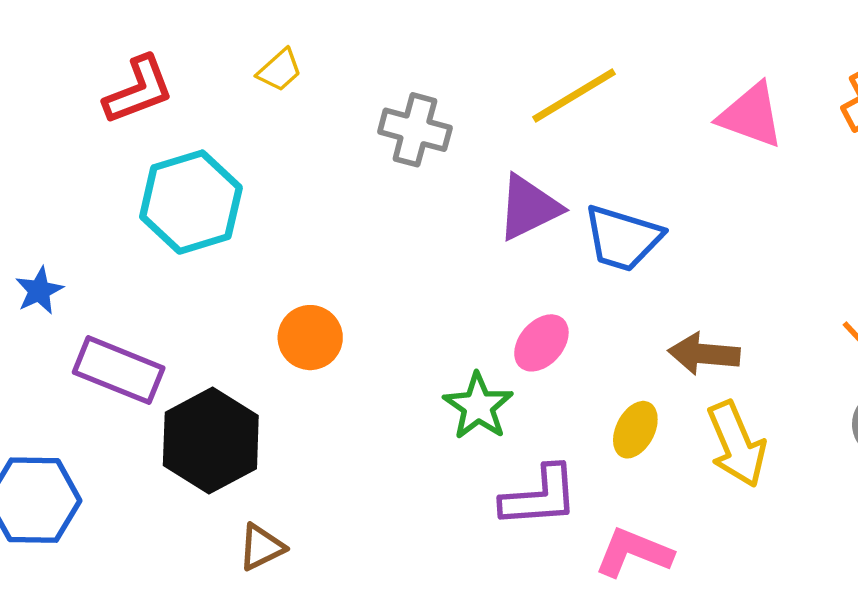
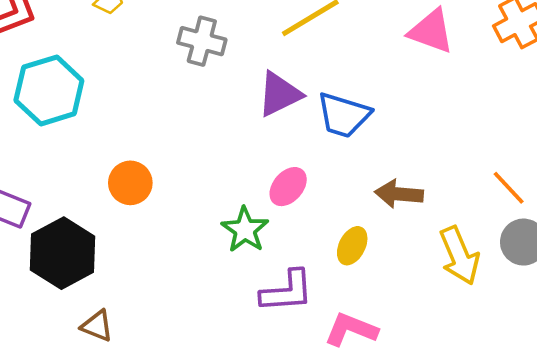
yellow arrow: (737, 444) -> (459, 256), moved
brown triangle: (261, 547) -> (97, 326), turned 48

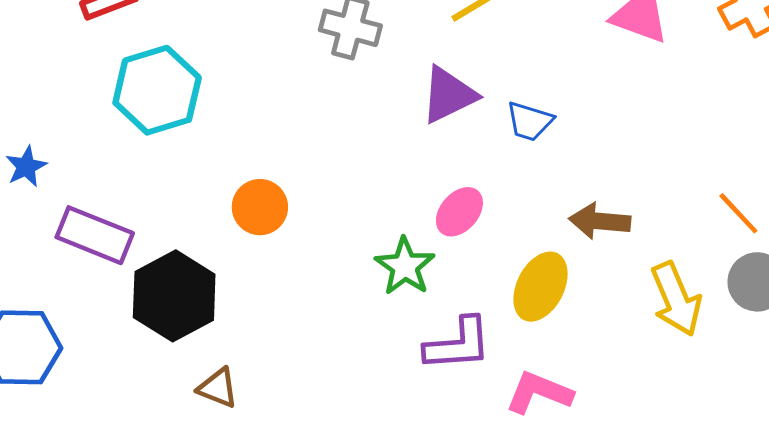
blue trapezoid: (344, 115) -> (530, 121), size x0.7
yellow ellipse: (352, 246) -> (540, 287), size x1.4

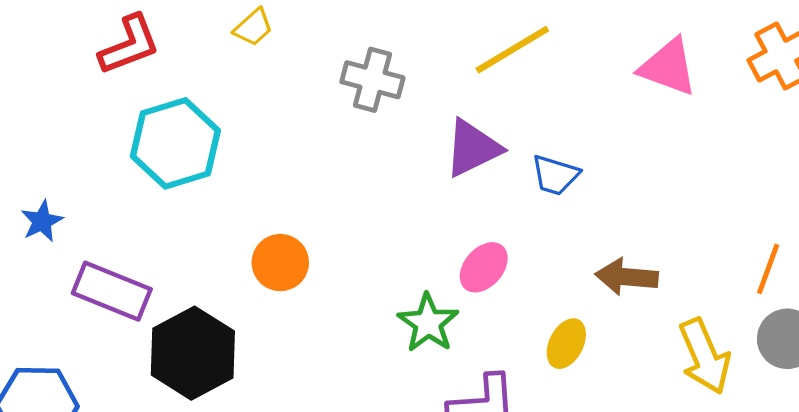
orange line: (738, 213) -> (768, 269), turned 63
yellow ellipse: (540, 287) -> (566, 344), size x0.7

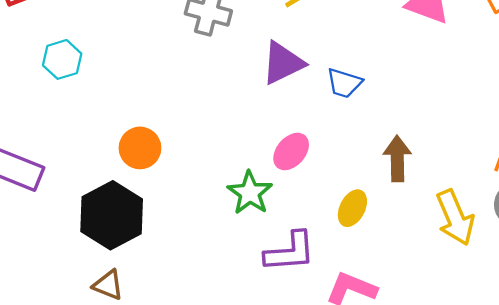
cyan hexagon: (175, 143) -> (62, 59), size x0.6
brown arrow: (627, 277) -> (397, 159), turned 84
black hexagon: (193, 353) -> (112, 215), moved

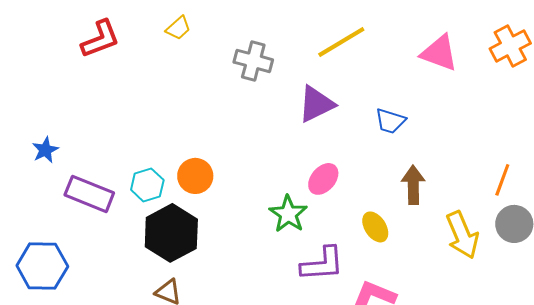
cyan hexagon: (62, 59) -> (147, 185), moved
blue trapezoid: (344, 83) -> (390, 121), moved
yellow ellipse: (352, 208) -> (375, 227), turned -60

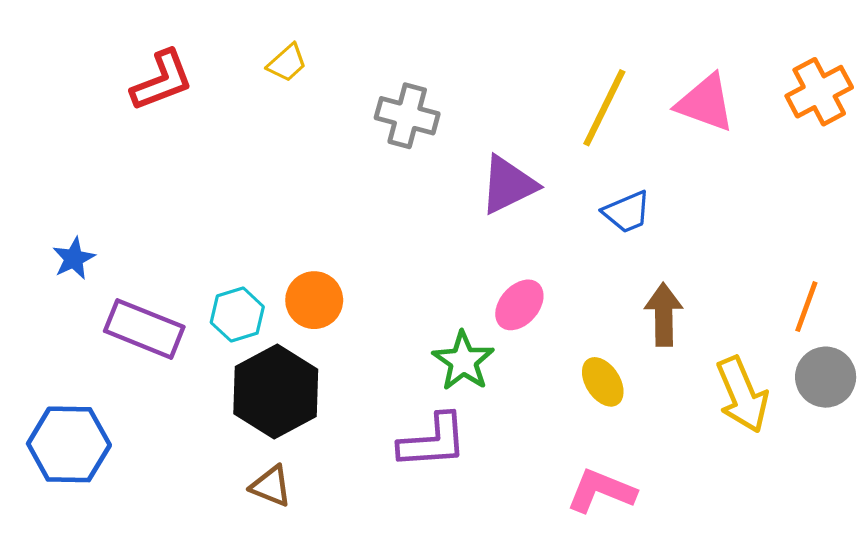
yellow line: (341, 42) -> (604, 108), moved, turned -33
blue trapezoid: (390, 121) -> (627, 212), turned -40
purple L-shape: (322, 264) -> (433, 441), moved

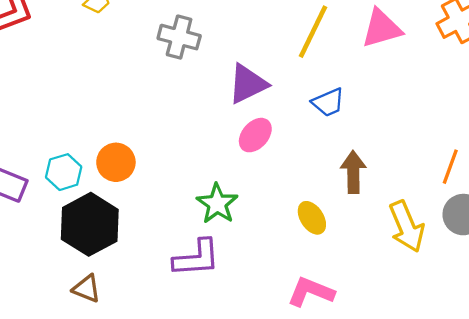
pink triangle: (705, 103) -> (382, 28), turned -36
pink ellipse: (519, 305) -> (255, 135), moved

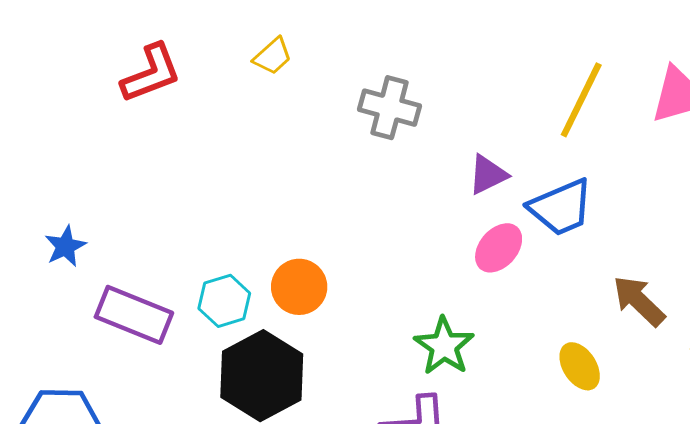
purple triangle: (248, 84) -> (488, 175), size x0.7
blue trapezoid: (328, 102) -> (561, 207), moved, size x1.4
brown arrow: (353, 172) -> (639, 301), turned -45

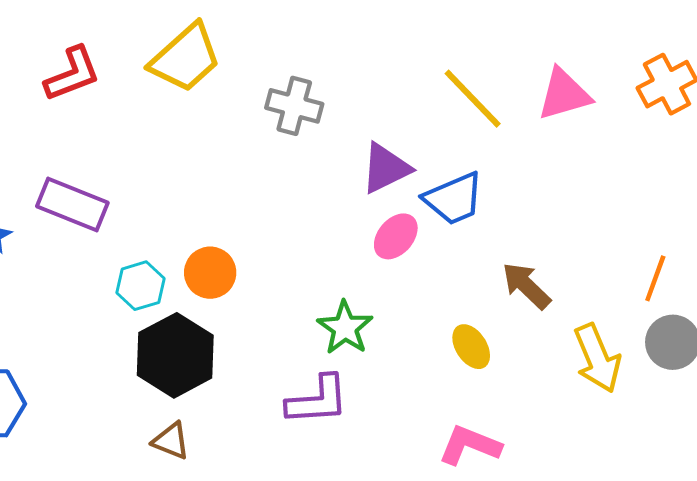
yellow trapezoid: (273, 56) -> (185, 58), size x2.0
yellow line: (581, 100) -> (473, 99), turned -70
purple triangle: (488, 175) -> (386, 168), size x1.4
purple rectangle: (134, 315) -> (72, 204), moved

